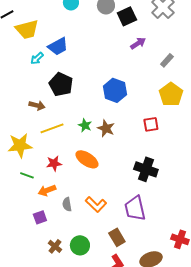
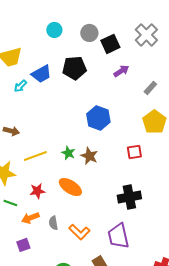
black pentagon: (61, 84) -> (74, 68), moved, turned -30
brown arrow: (37, 105) -> (11, 131), moved
black cross: (146, 169) -> (129, 197), turned -30
gray semicircle: (67, 204) -> (53, 223), moved

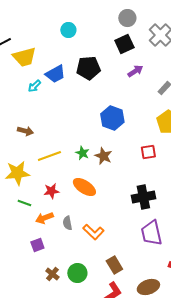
gray circle: (89, 33) -> (127, 18), moved
purple trapezoid: (118, 236) -> (151, 233), moved

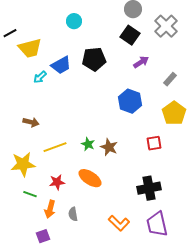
black square: (124, 44) -> (130, 35), turned -30
blue hexagon: (112, 118) -> (130, 101), moved
orange arrow: (44, 218) -> (50, 209), turned -54
orange L-shape: (93, 232) -> (119, 223), moved

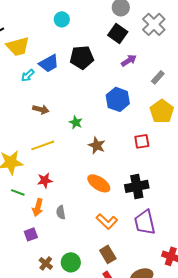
brown arrow: (31, 122) -> (41, 109), moved
green star: (88, 144) -> (76, 122), moved
orange ellipse: (90, 178) -> (99, 183), moved

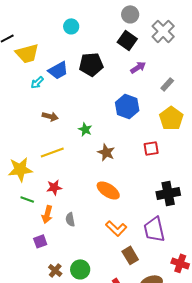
black cross: (137, 186) -> (168, 193), moved
brown rectangle: (108, 254) -> (130, 255), moved

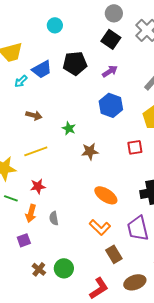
purple arrow: (138, 67) -> (110, 71), moved
brown star: (106, 152) -> (90, 151), turned -30
orange ellipse: (108, 190) -> (106, 195), moved

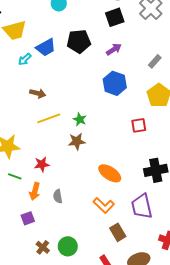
black square: (111, 39) -> (115, 17), turned 36
green star: (69, 128) -> (80, 119), moved
yellow line: (36, 151) -> (49, 118), moved
brown star: (90, 151) -> (77, 141), moved

